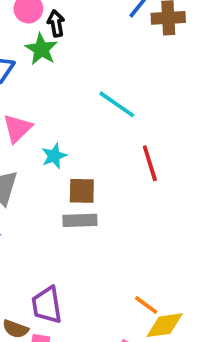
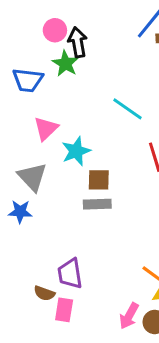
black arrow: (56, 23) -> (78, 42), size x1.4
cyan star: (54, 156) -> (76, 151), size x1.4

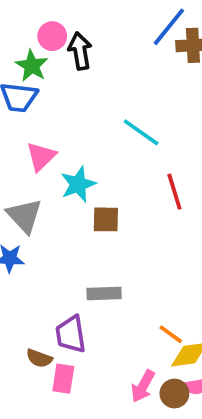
green star: (66, 63) -> (32, 66), moved
gray rectangle: (97, 204) -> (104, 294), moved

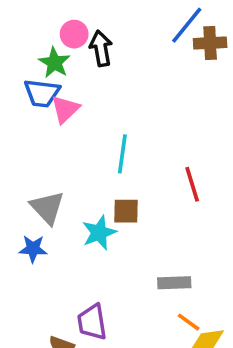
cyan line: (141, 132) -> (122, 154), moved, turned 63
pink triangle: (41, 156) -> (65, 109), moved
cyan star: (78, 184) -> (99, 233), moved
gray rectangle: (104, 294) -> (174, 283), moved

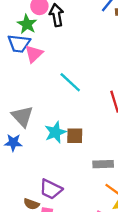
cyan line: (122, 154) -> (70, 82), turned -55
brown square: (126, 211) -> (75, 136), moved
purple trapezoid: (92, 322) -> (51, 189), turned -55

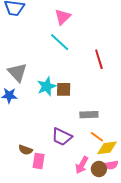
pink triangle: (34, 54) -> (63, 17), moved
purple trapezoid: (51, 189) -> (62, 137), moved

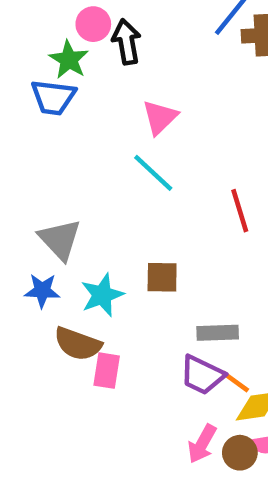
cyan star: (47, 86) -> (102, 295), moved
purple trapezoid: (62, 137) -> (202, 375), moved
brown semicircle: (25, 150) -> (78, 344), moved, size x1.5
pink rectangle: (39, 161) -> (107, 371), moved

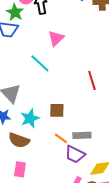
cyan line: (153, 173) -> (40, 63), moved
pink rectangle: (107, 371) -> (20, 169), moved
orange line: (235, 382) -> (61, 138), moved

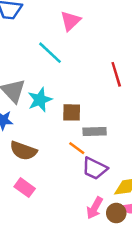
cyan star: (30, 118) -> (40, 100), moved
gray rectangle: (82, 135) -> (95, 132), moved
pink rectangle: (20, 169) -> (25, 188), turned -63

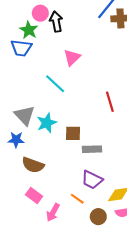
orange line: (77, 148) -> (77, 199), moved
pink arrow: (95, 208) -> (53, 212), moved
brown circle: (116, 213) -> (98, 217), moved

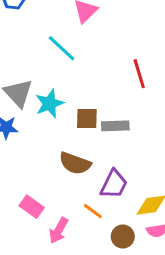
gray rectangle: (92, 149) -> (115, 126), moved
brown semicircle: (33, 165) -> (75, 163), moved
purple trapezoid: (92, 180) -> (114, 184), turned -90

